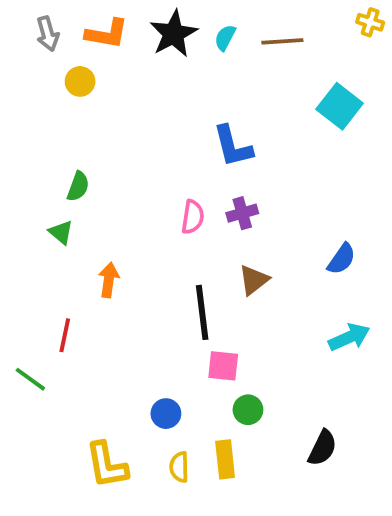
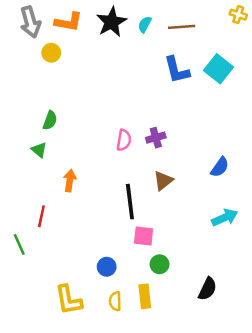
gray arrow: (48, 34) -> (30, 22), size x1.4
blue L-shape: (233, 146) -> (177, 70), moved
green line: (30, 379) -> (19, 245), turned 30

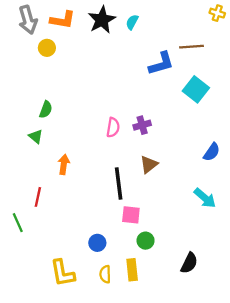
brown line: (182, 27) -> (191, 47), moved
cyan square: (219, 69) -> (196, 89), moved
blue L-shape: (177, 70) -> (161, 64), turned -92
blue semicircle: (220, 167) -> (212, 152), moved
cyan arrow: (225, 218) -> (205, 198), turned 65

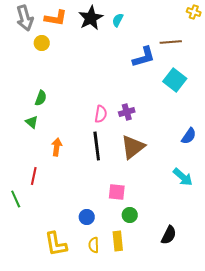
brown triangle: (149, 164) -> (133, 147), size x1.5
black line: (119, 183) -> (97, 146), moved

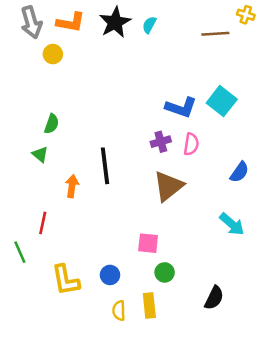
brown line: (171, 42) -> (215, 34), moved
blue L-shape: (144, 57) -> (181, 107), moved, turned 35
pink semicircle: (101, 114) -> (191, 144), moved
black line: (97, 146) -> (105, 166), moved
yellow L-shape: (56, 244) -> (66, 280), moved

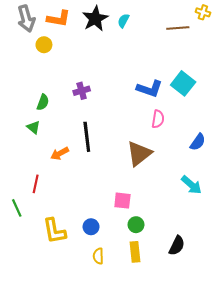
purple cross: (161, 142) -> (82, 91), moved
orange arrow: (72, 186) -> (60, 154), turned -126
yellow rectangle: (149, 305) -> (135, 252), moved

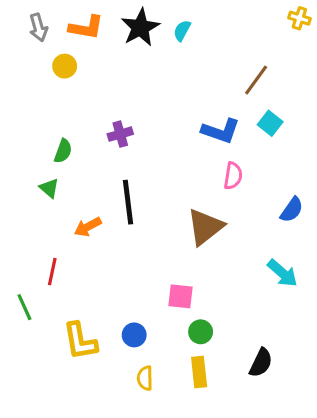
gray arrow: (26, 19) -> (38, 27), size x0.7
brown line: (178, 28) -> (256, 80), moved, turned -50
cyan square: (183, 83) -> (270, 123), size x0.7

